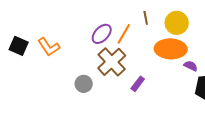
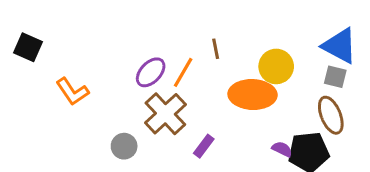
yellow circle: (177, 23) -> (276, 66), moved
black square: (19, 46) -> (28, 47), moved
purple semicircle: (191, 66) -> (282, 149), moved

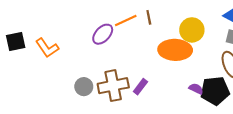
black square: (28, 47) -> (16, 42), moved, turned -36
orange line: (183, 72) -> (126, 21), moved, turned 35
brown cross: (165, 114) -> (113, 86), moved, turned 32

